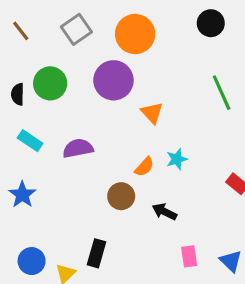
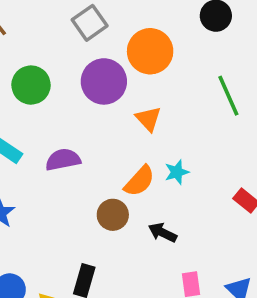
gray square: (76, 29) -> (90, 23), moved
orange circle: (135, 34) -> (150, 51), moved
orange semicircle: (144, 167) -> (139, 181), size x1.4

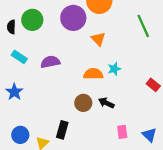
orange semicircle: (139, 181) -> (93, 74), turned -132
brown circle: (113, 215) -> (83, 103), moved

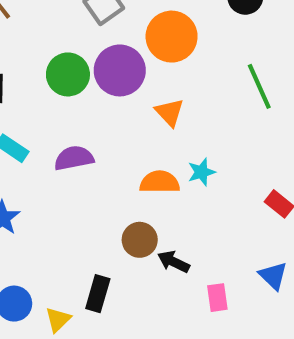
green circle: (32, 20) -> (68, 74), moved
black arrow: (106, 103) -> (174, 262), moved
blue triangle: (149, 135) -> (273, 276), moved

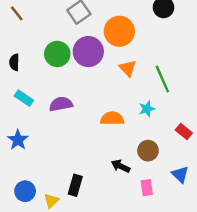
green line: (259, 86) -> (162, 79), moved
orange triangle: (170, 112) -> (128, 68), moved
cyan star: (201, 172) -> (147, 109), moved
brown circle: (140, 240) -> (148, 151), moved

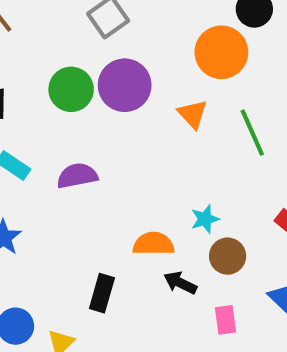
orange circle: (119, 31) -> (221, 52), moved
cyan star: (147, 109) -> (205, 219), moved
orange semicircle: (112, 118) -> (153, 244), moved
black rectangle: (75, 185) -> (102, 293), moved

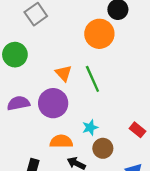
purple circle: (125, 85) -> (53, 103), moved
orange triangle: (193, 114) -> (64, 73), moved
green line: (252, 133) -> (92, 79), moved

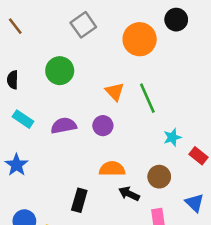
orange circle: (99, 34) -> (140, 39), moved
purple circle: (53, 103) -> (103, 126), size x0.6
cyan star: (90, 127) -> (172, 137), moved

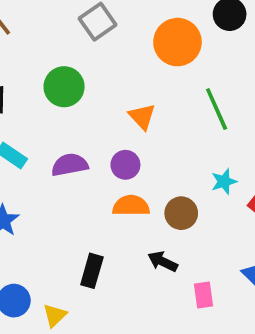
green line: (147, 98) -> (217, 109), moved
orange semicircle: (112, 169) -> (131, 206), moved
brown circle: (159, 177) -> (181, 213), moved

